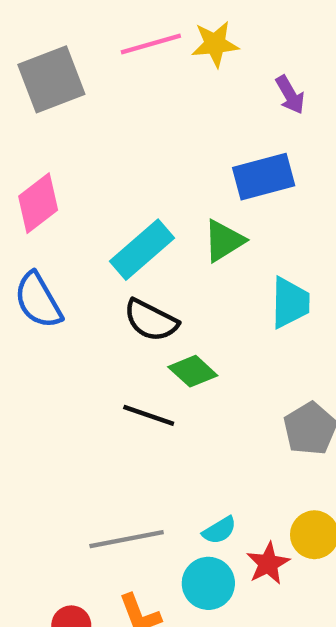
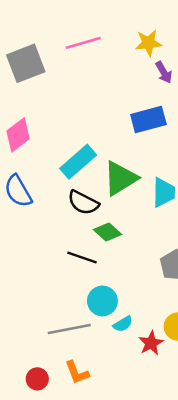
yellow star: (215, 44) -> (148, 43), moved
green triangle: (224, 241) -> (120, 178), moved, size x1.4
cyan circle: (208, 583) -> (102, 301), moved

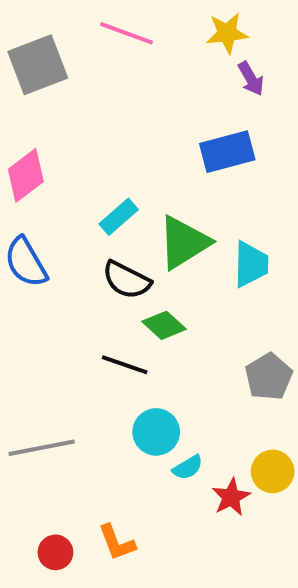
pink line: (83, 43) -> (127, 33), turned 36
cyan rectangle: (78, 162) -> (119, 217), size x0.7
gray line: (69, 329) -> (42, 448), moved

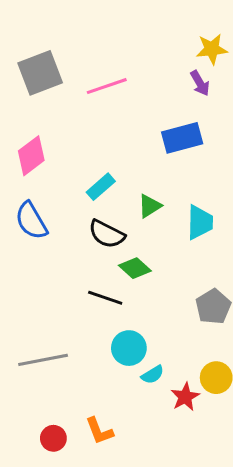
pink line: (127, 33) -> (107, 86), moved, turned -39
yellow star: (227, 33) -> (212, 49), moved
green triangle: (184, 242) -> (150, 206), size x0.6

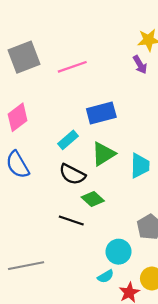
blue rectangle: (182, 138) -> (101, 113), moved
green triangle: (150, 206) -> (103, 154), size x1.4
cyan circle: (129, 348) -> (119, 252), moved

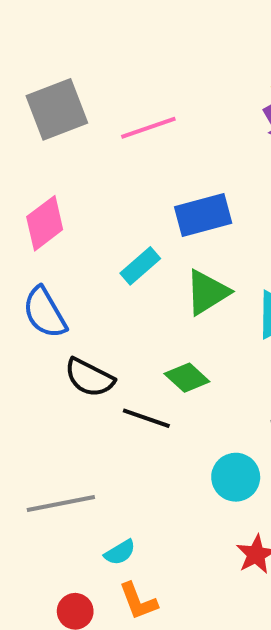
black semicircle: (72, 174) -> (89, 378), moved
cyan semicircle: (106, 276) -> (120, 552), moved

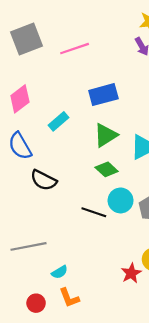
cyan rectangle: (140, 266) -> (58, 121), moved
green diamond: (187, 378) -> (107, 169), moved
black line: (146, 418) -> (94, 212), moved
cyan circle: (236, 477) -> (121, 200), moved

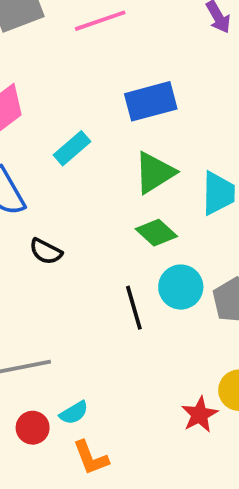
black semicircle: (44, 180) -> (46, 251), size x0.7
black line: (94, 212) -> (134, 308), turned 55
red circle: (36, 303) -> (33, 428), moved

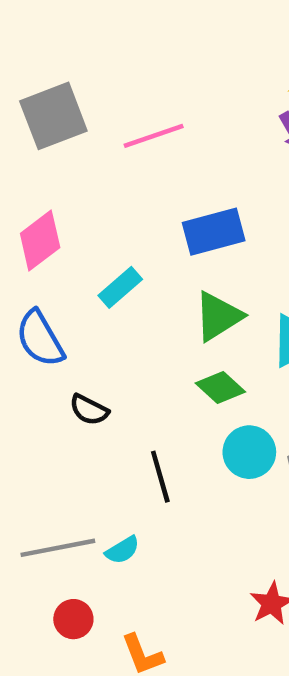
black line: (134, 308) -> (160, 477), moved
cyan semicircle: (74, 413) -> (122, 550), moved

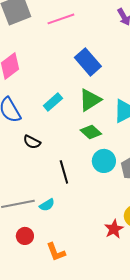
blue rectangle: (214, 232) -> (88, 62), turned 64
cyan rectangle: (120, 287) -> (53, 102), moved

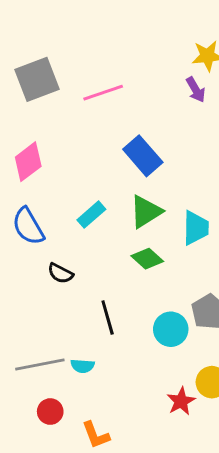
cyan circle: (104, 161) -> (171, 329), moved
cyan semicircle: (47, 205) -> (83, 366), turned 35

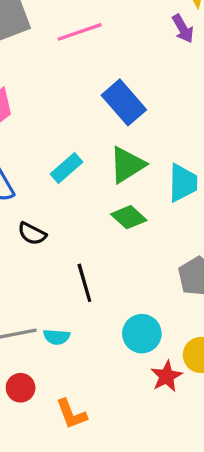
cyan circle: (171, 329) -> (142, 334), moved

